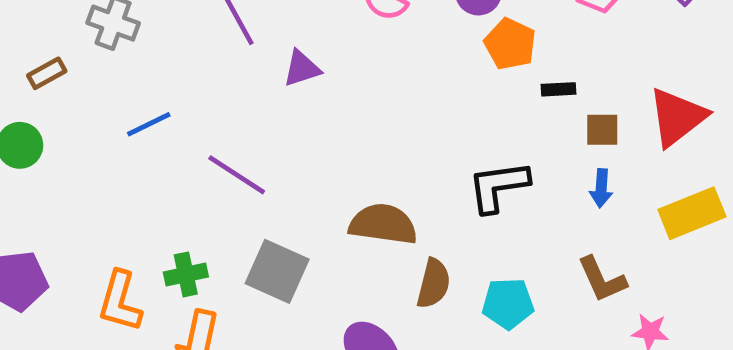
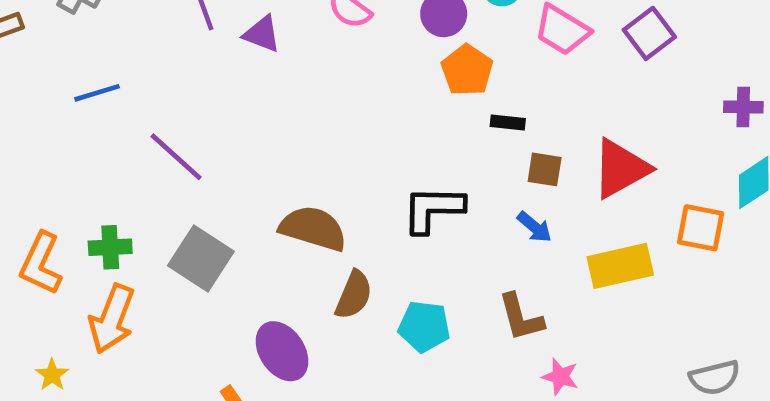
purple triangle: (302, 68) -> (262, 34), moved, turned 30
blue arrow: (601, 188) -> (534, 227), turned -63

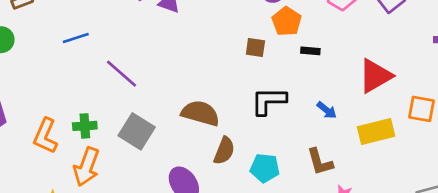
brown square: (545, 169) -> (255, 47), moved

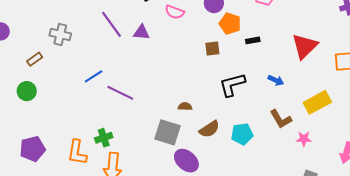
blue line: (76, 38) -> (94, 76), moved
brown semicircle: (200, 113) -> (185, 106), size x0.5
gray square: (137, 131) -> (167, 132), moved
yellow rectangle: (376, 132) -> (317, 102), moved
brown semicircle: (224, 151) -> (209, 129), turned 50

